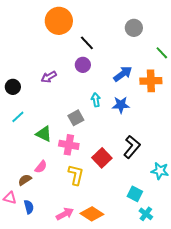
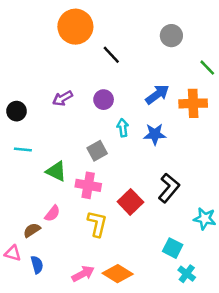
purple circle: (83, 65) -> (104, 100), moved
cyan line: (18, 117) -> (23, 149), turned 48

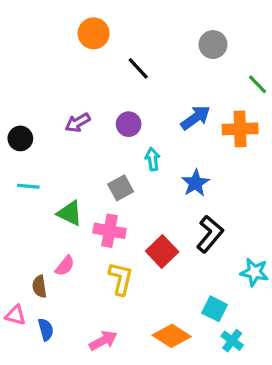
orange circle: (75, 27) -> (94, 33), size x0.7
blue star: (155, 134) -> (195, 183), moved, turned -30
brown semicircle: (32, 230) -> (39, 287), turned -66
orange diamond: (118, 274) -> (172, 336), moved

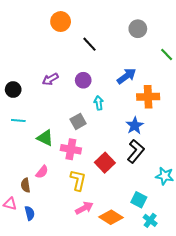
orange cross: (240, 129) -> (148, 97), moved
blue star: (195, 183) -> (135, 126), moved
pink arrow: (103, 341) -> (84, 208), moved

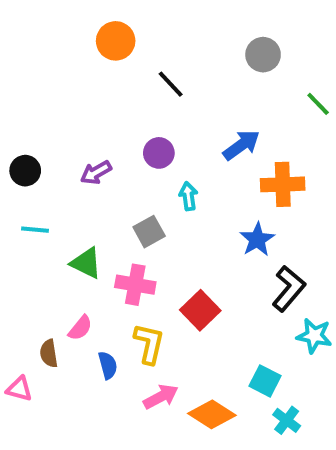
purple arrow: (50, 79) -> (96, 173), moved
black L-shape: (136, 151) -> (289, 289), moved
blue semicircle: (30, 213) -> (108, 365), moved

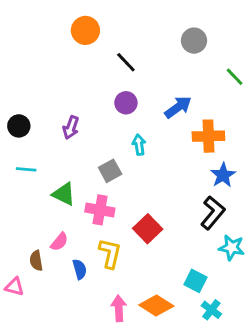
purple circle: (159, 153) -> (126, 103), moved
purple arrow: (96, 173) -> (71, 127), turned -40
blue star: (257, 239) -> (223, 175), moved
pink arrow: (161, 397) -> (119, 308), moved, turned -65

